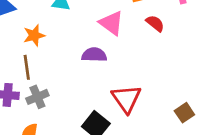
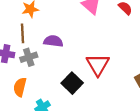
purple semicircle: (94, 55) -> (53, 41), moved

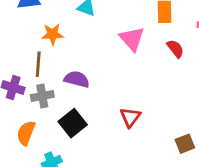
red triangle: (98, 65) -> (130, 117), size x0.7
black square: (72, 83) -> (73, 123), moved

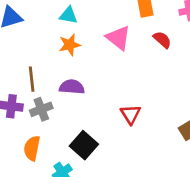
orange star: (52, 34) -> (70, 45), moved
black square: (73, 123) -> (84, 145), moved

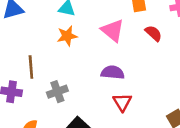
purple semicircle: (72, 87) -> (113, 72), moved
gray cross: (41, 109) -> (57, 92), moved

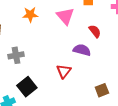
red semicircle: (153, 33) -> (95, 31), moved
purple semicircle: (113, 72) -> (82, 50), moved

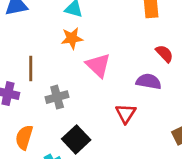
pink triangle: (65, 16) -> (98, 65), moved

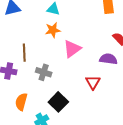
pink triangle: (98, 65) -> (72, 49), turned 42
gray cross: (57, 97) -> (44, 72), turned 35

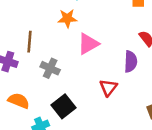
purple semicircle: (108, 59) -> (131, 62), turned 78
orange semicircle: (21, 102) -> (19, 101), turned 90

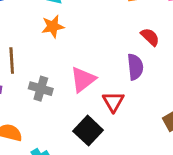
pink triangle: (88, 44) -> (83, 79), moved
black square: (63, 106) -> (88, 131), moved

